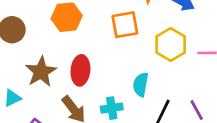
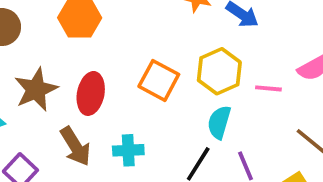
orange square: (125, 25) -> (159, 80), moved, turned 32
cyan semicircle: (141, 85) -> (219, 122), moved

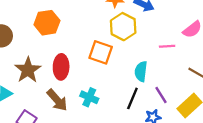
yellow hexagon: (219, 71) -> (123, 27), moved
cyan cross: (128, 150) -> (89, 97), turned 36

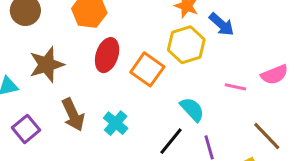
red ellipse: (61, 67) -> (107, 55), moved
cyan semicircle: (141, 71) -> (192, 109), turned 114

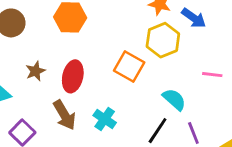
red ellipse: (107, 55) -> (73, 76), moved
brown star: (47, 65) -> (36, 71), size x0.6

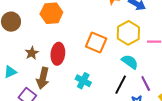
yellow hexagon: (163, 40) -> (128, 33), moved
brown arrow: (65, 115) -> (43, 78), moved, turned 50

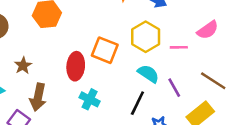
red ellipse: (58, 54) -> (76, 66), moved
purple line: (146, 84) -> (174, 88), moved

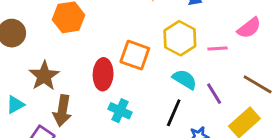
brown star: (23, 66) -> (44, 76), size x1.5

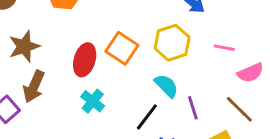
pink semicircle: (249, 28) -> (250, 73), moved
pink line: (218, 48) -> (224, 48), moved

